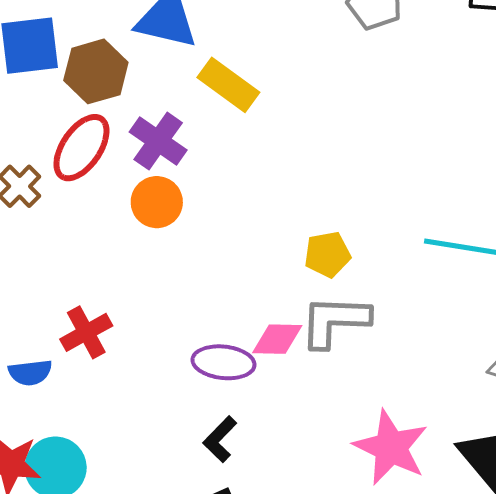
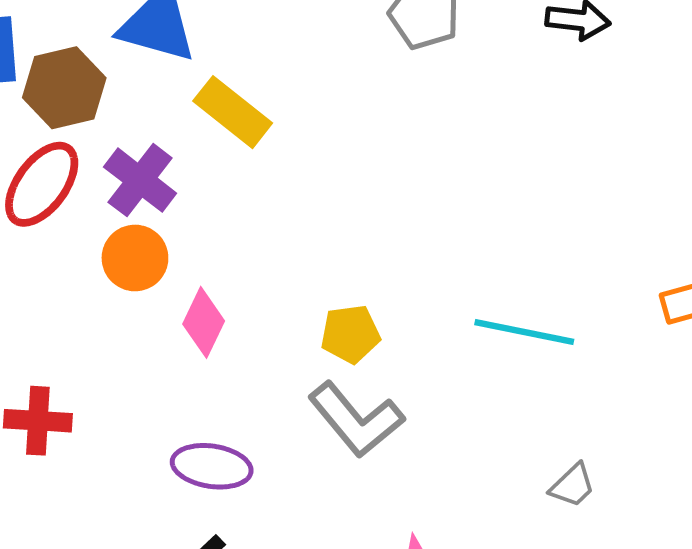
gray L-shape: (335, 321) -> (356, 420), turned -134
red cross: (86, 332) -> (38, 421), turned 30
pink diamond: (277, 339) -> (204, 322), moved, turned -68

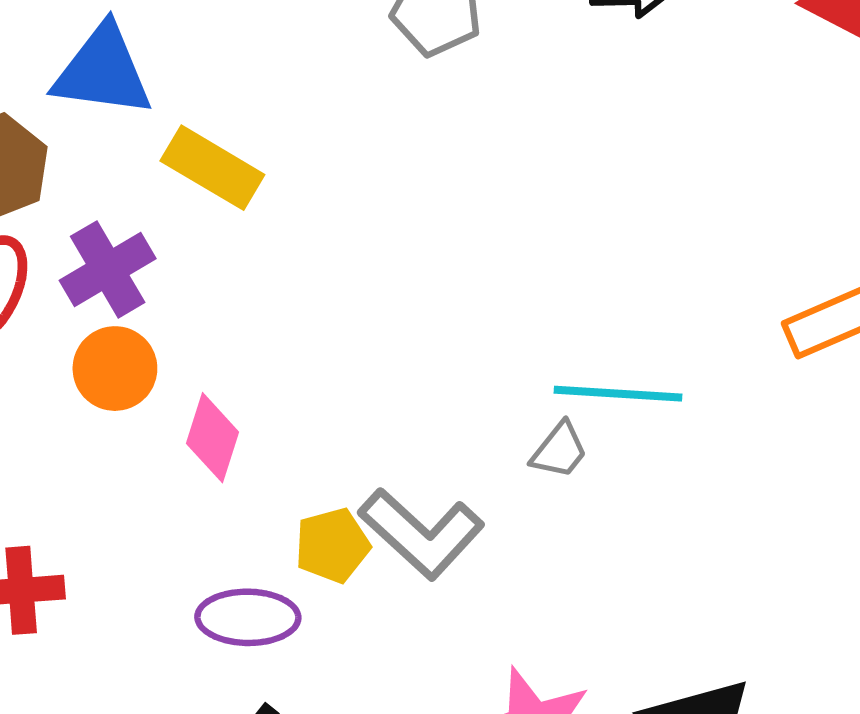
purple cross: (140, 180) -> (108, 269), turned 30
yellow pentagon: (350, 334) -> (332, 545), moved
gray trapezoid: (572, 485) -> (559, 450), moved

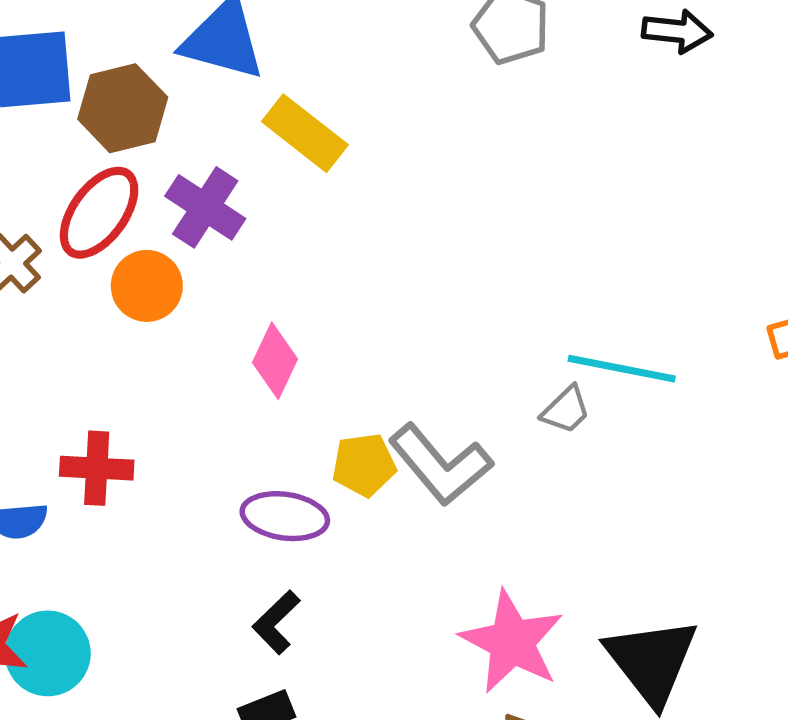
purple cross: (108, 269) -> (205, 207), turned -34
orange circle: (115, 369) -> (147, 286), moved

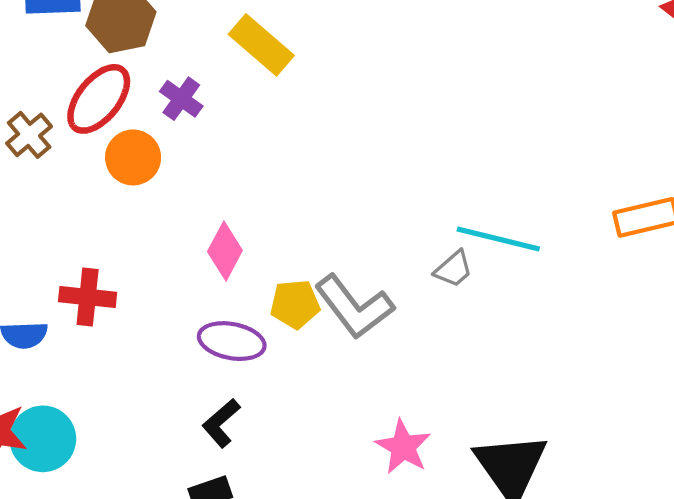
purple cross: (205, 207) -> (181, 99), size x0.7
pink diamond: (275, 361) -> (225, 251), moved
pink star: (512, 642) -> (403, 447), size x0.7

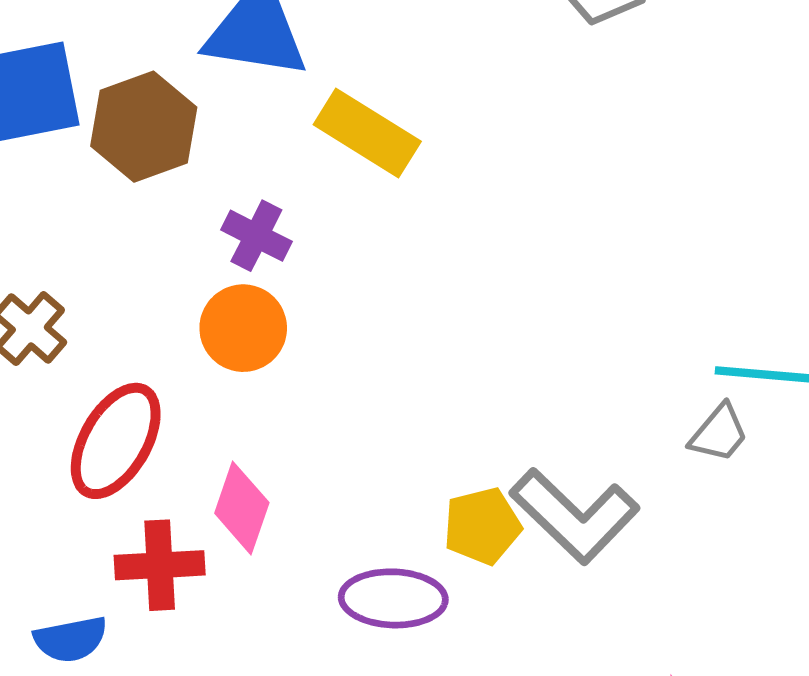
red ellipse: (99, 99) -> (116, 441), moved
orange circle: (133, 157) -> (243, 328), moved
pink diamond: (225, 251) -> (242, 508), moved

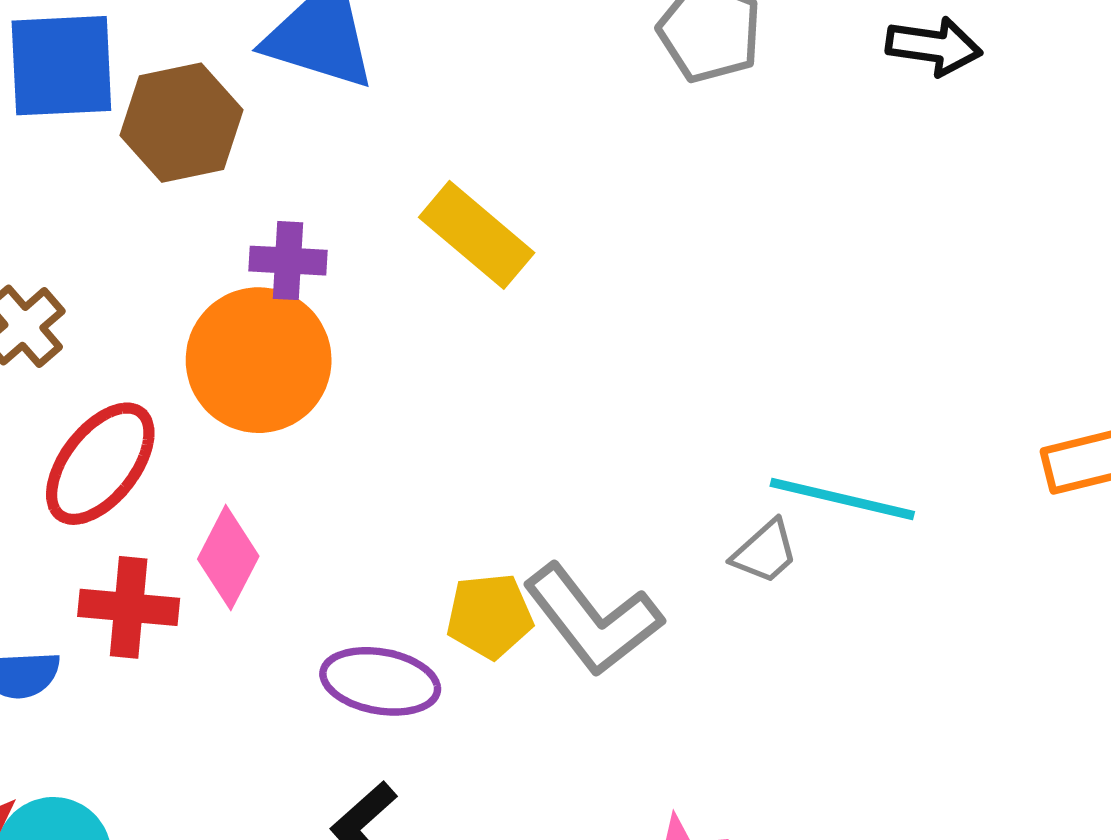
yellow rectangle: (367, 133) -> (477, 235), moved
purple cross: (256, 236) -> (288, 261), turned -32
orange circle: (243, 328) -> (259, 360), size x1.5

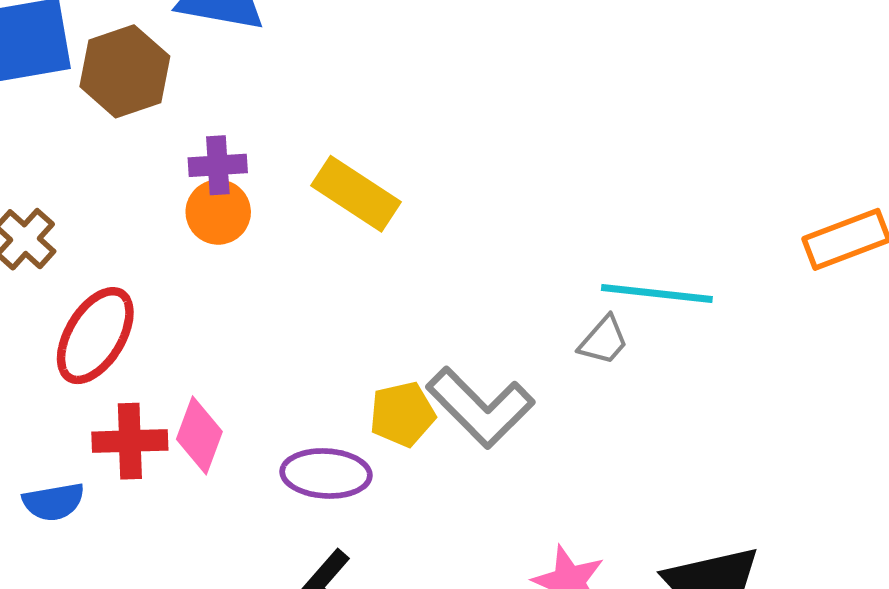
yellow rectangle: (477, 235) -> (356, 194), moved
orange circle: (259, 360) -> (218, 212), moved, size x0.6
pink diamond: (228, 558) -> (199, 435), moved

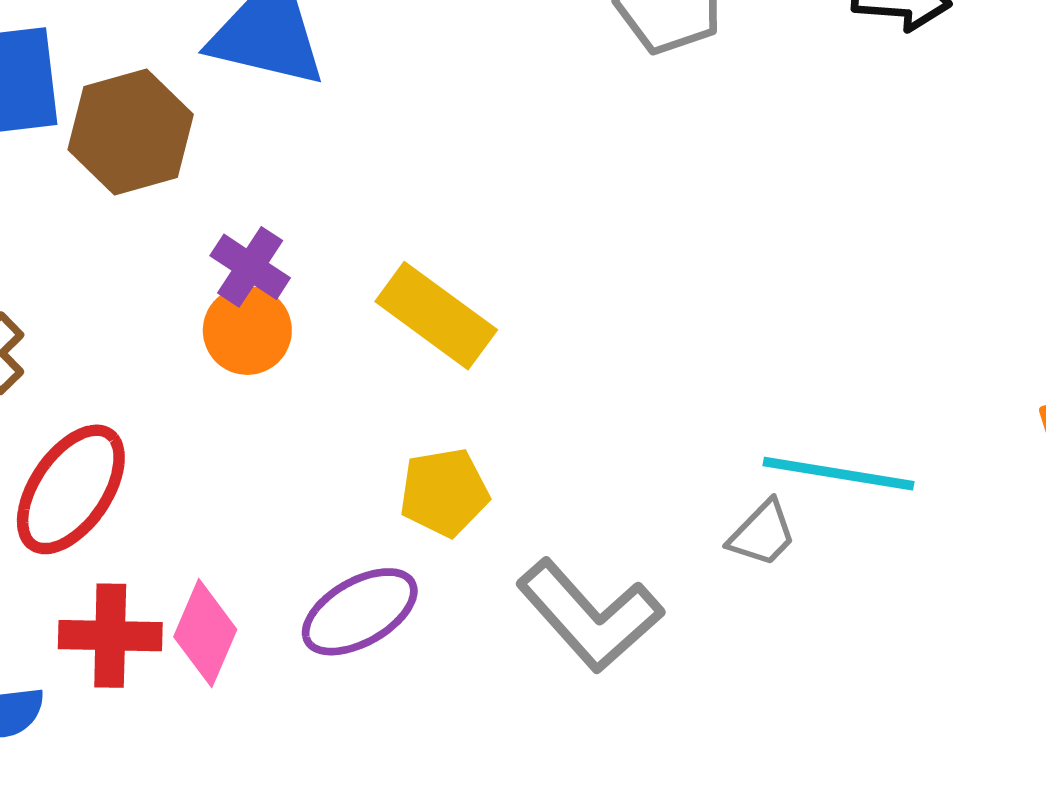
purple cross: (218, 165) -> (250, 267), turned 34
yellow pentagon: (402, 414) -> (444, 492), moved
purple ellipse: (326, 473) -> (360, 612), moved, turned -36

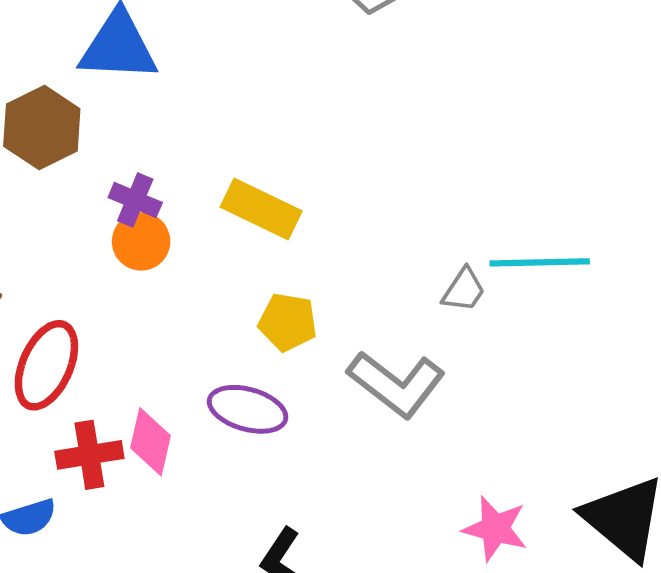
yellow pentagon: (444, 492) -> (288, 322), turned 30
gray trapezoid: (762, 534) -> (464, 290), moved
purple ellipse: (360, 612) -> (248, 409), turned 56

